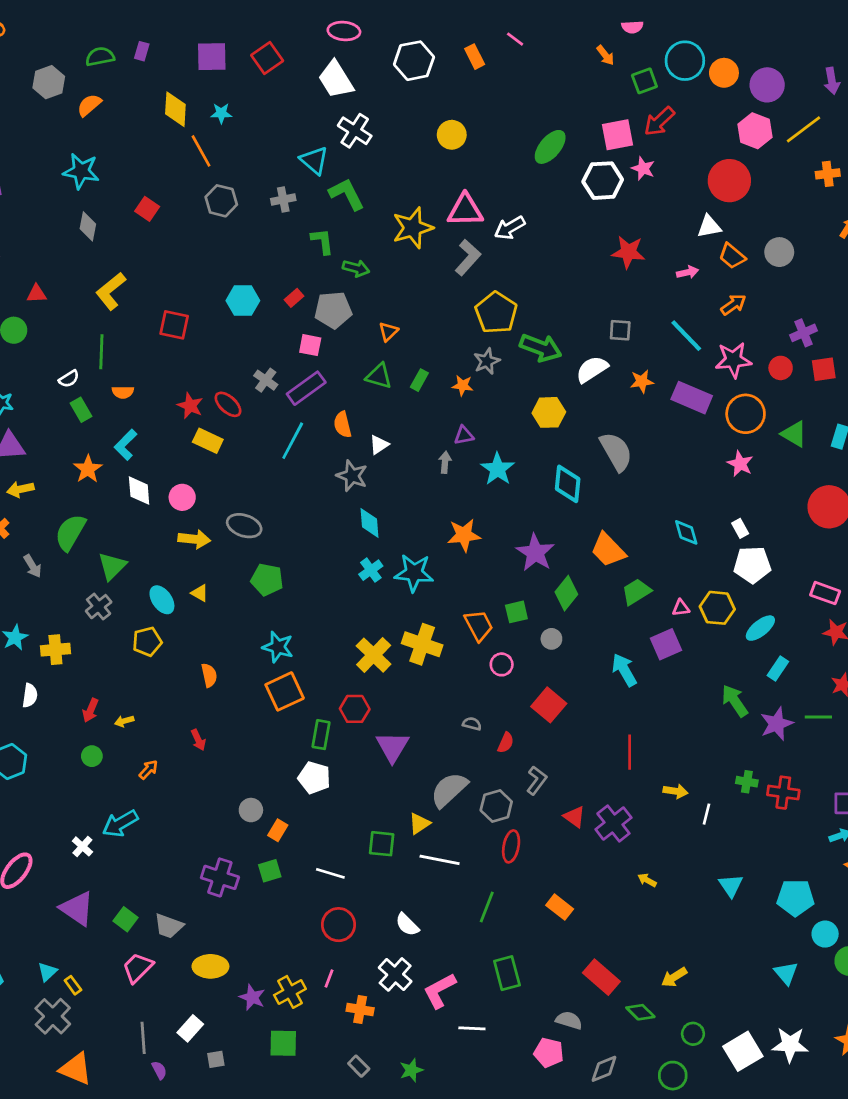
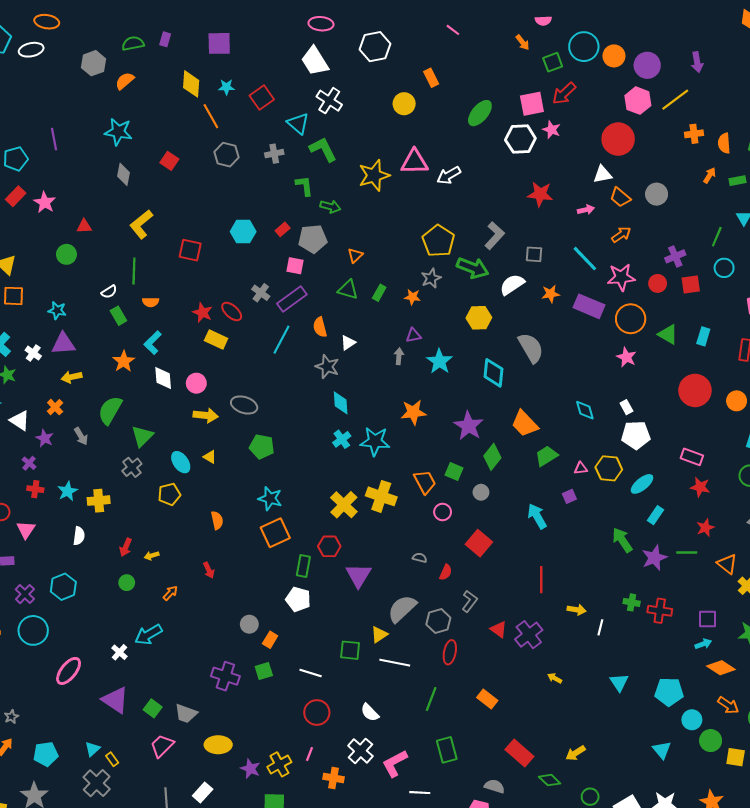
orange rectangle: (475, 57) -> (431, 78), moved
red square: (267, 58) -> (262, 97), moved
gray L-shape: (468, 257) -> (494, 236), moved
green square: (516, 612) -> (454, 471), turned 36
purple square: (666, 644) -> (569, 496), size x0.6

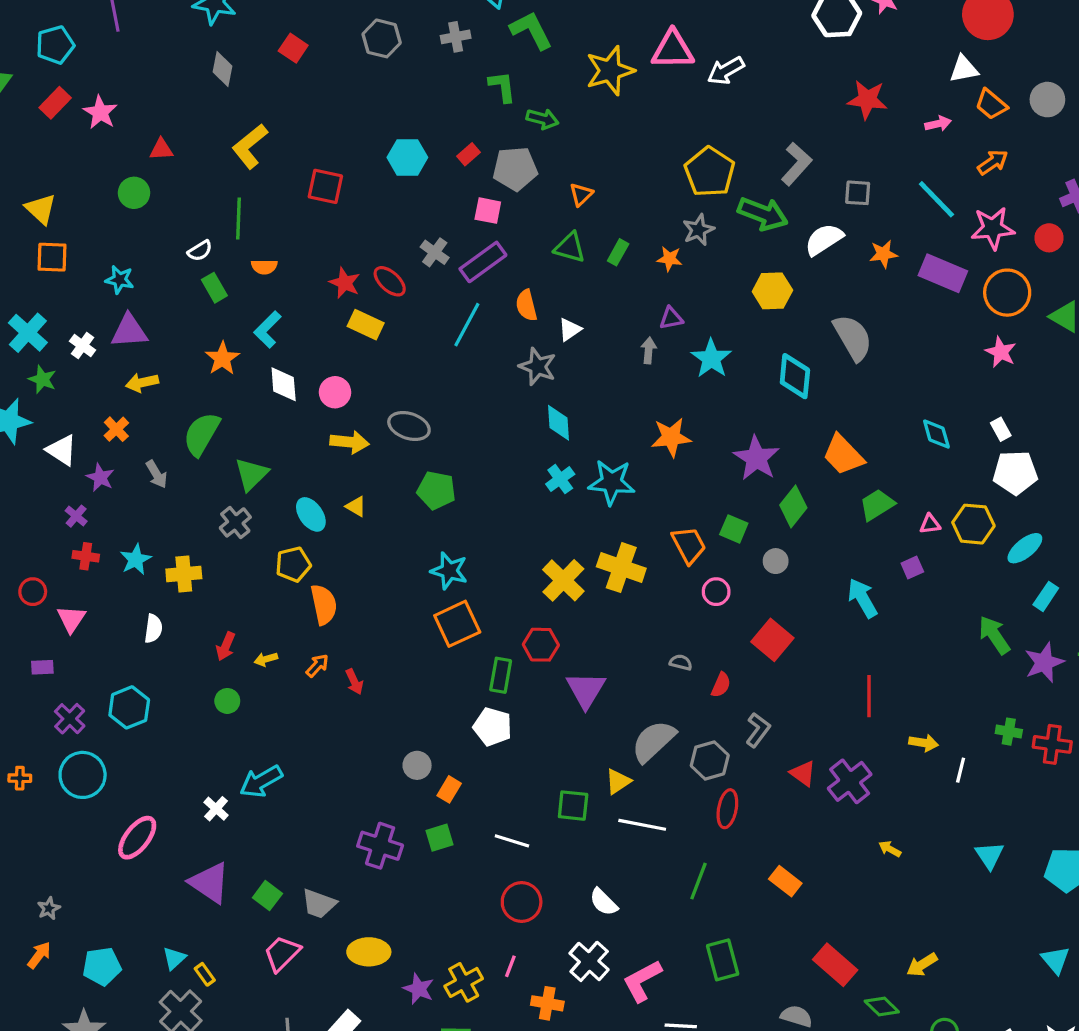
orange semicircle: (217, 520) -> (324, 604), moved, size x1.4
orange arrow: (170, 593) -> (317, 666), moved

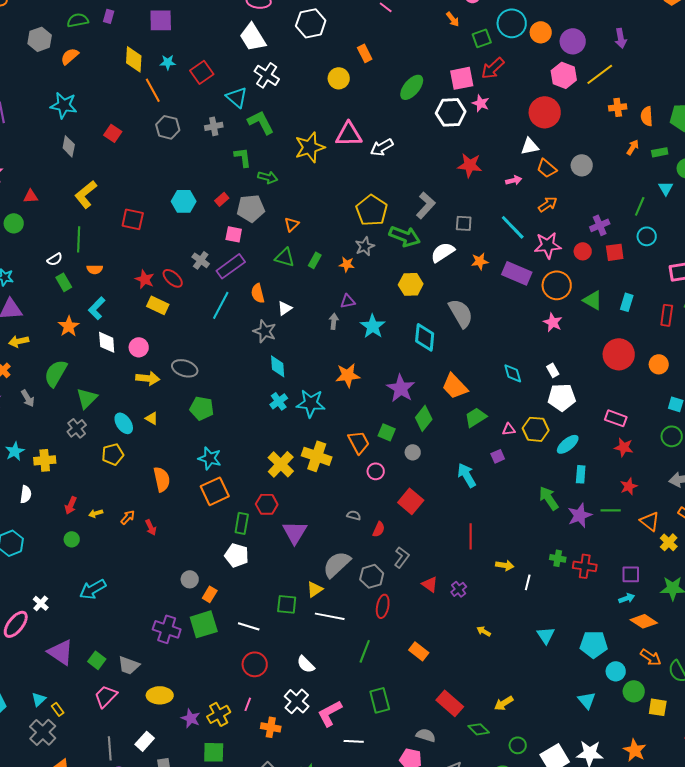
cyan rectangle: (1046, 596) -> (581, 474), turned -30
orange semicircle: (324, 604) -> (162, 479), moved
purple cross: (850, 781) -> (459, 589), size x0.6
white cross: (216, 809) -> (41, 603), moved
green square: (440, 838) -> (204, 624), size x1.6

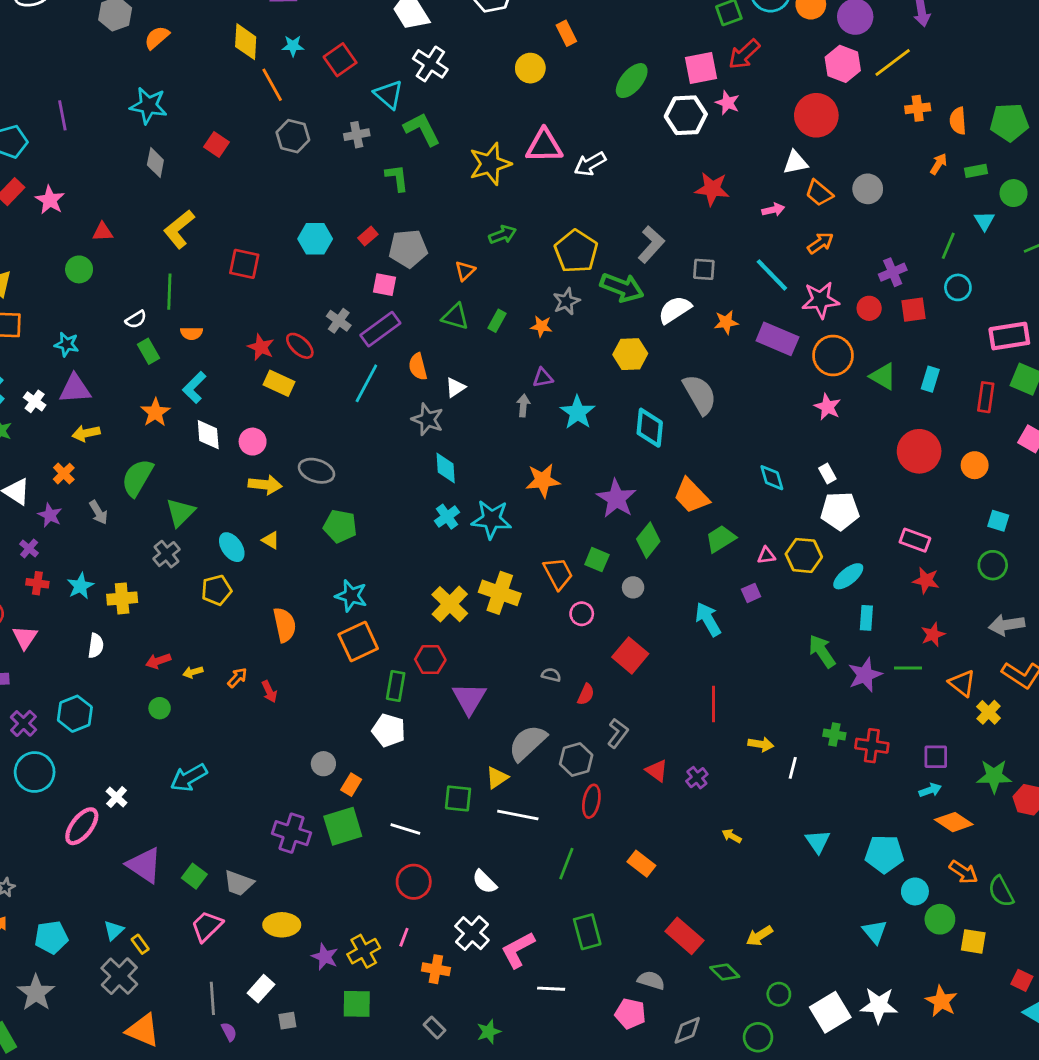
green arrow: (268, 177) -> (503, 235), moved, turned -36
red arrow: (71, 505) -> (158, 661), turned 48

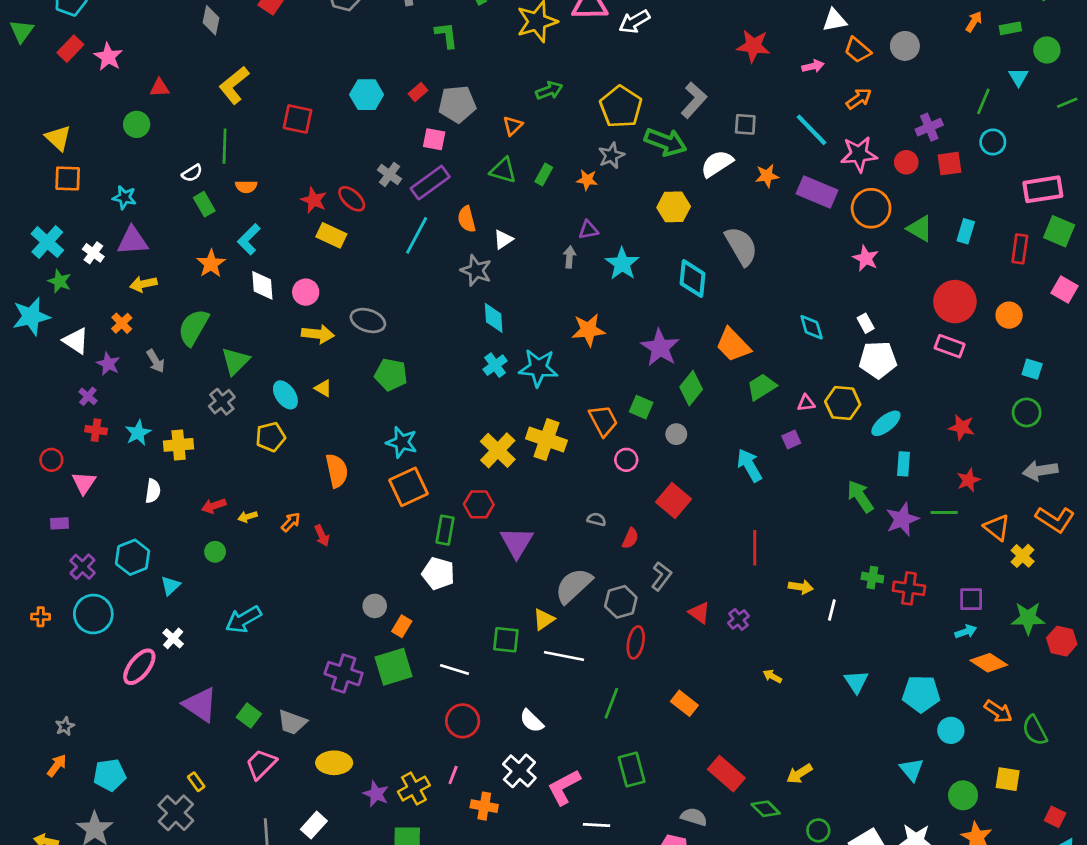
pink rectangle: (915, 540) -> (950, 346), moved
green circle: (940, 919) -> (963, 795), moved
cyan triangle: (114, 930) -> (170, 586), moved

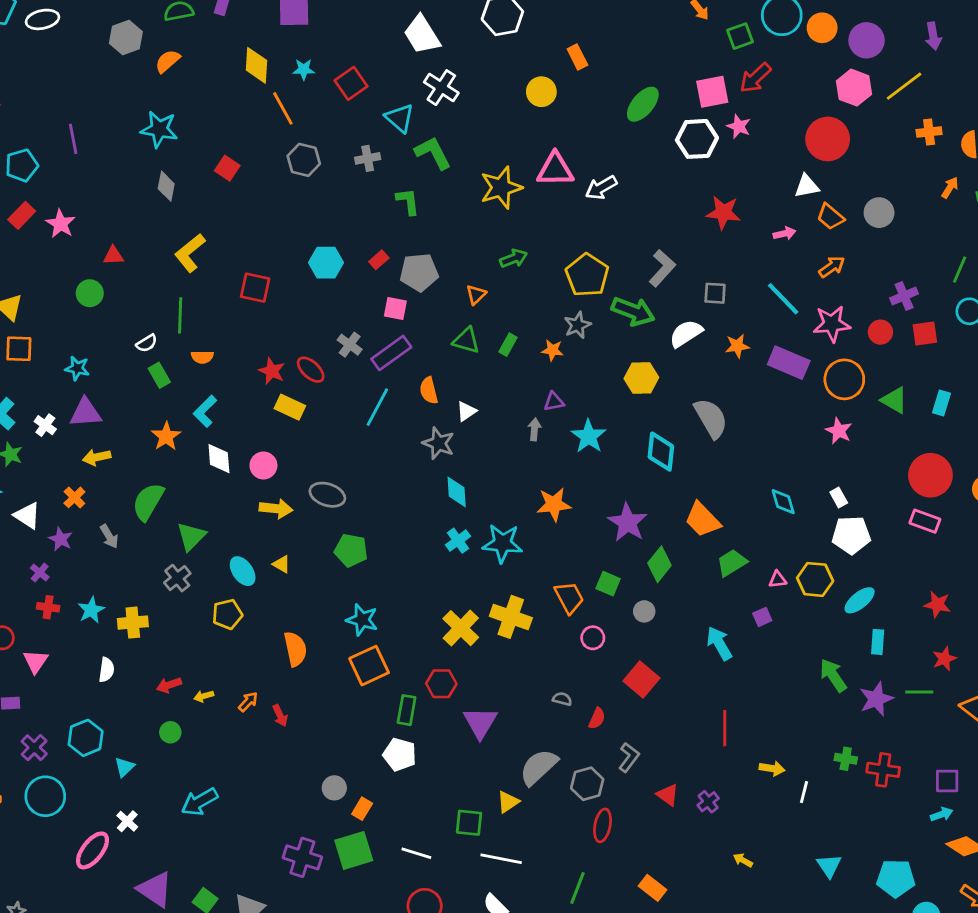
white line: (564, 656) -> (501, 859), moved

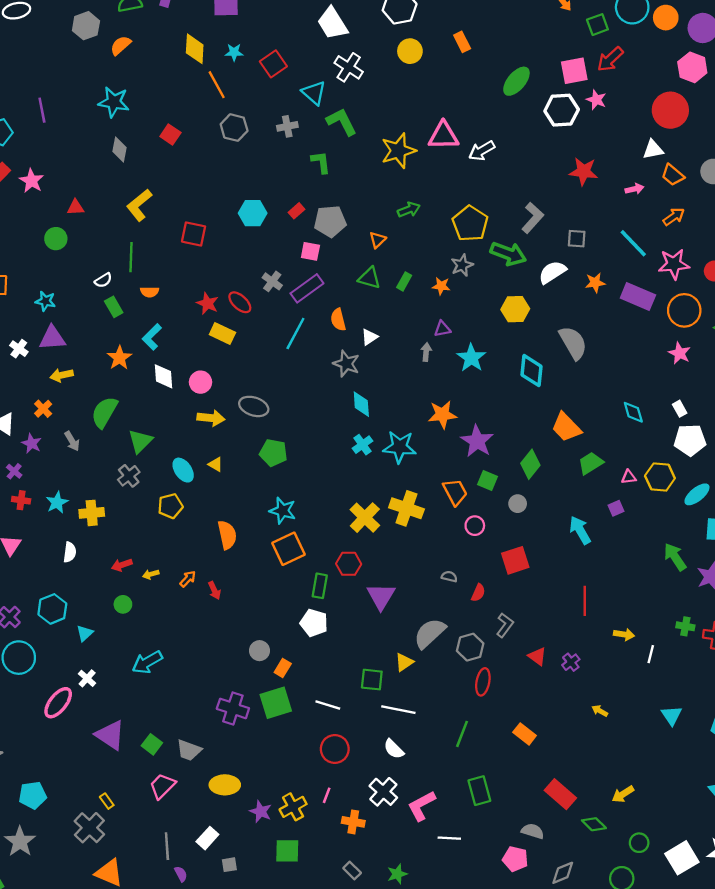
yellow circle: (541, 92) -> (410, 51), moved
purple star: (628, 522) -> (477, 441), moved
red square: (641, 680) -> (515, 560), turned 32

